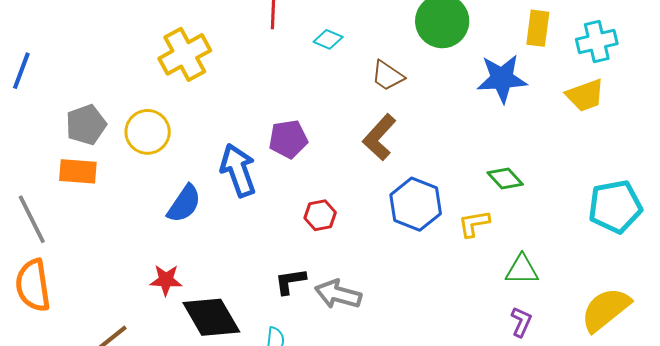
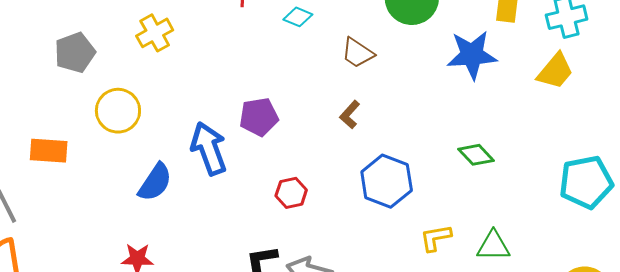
yellow cross: (185, 54) -> (155, 33), size x0.7
yellow trapezoid: (585, 95) -> (555, 71), turned -30
gray pentagon: (86, 125) -> (75, 53), moved
brown L-shape: (379, 137) -> (350, 115), size x0.6
yellow L-shape: (474, 224) -> (436, 238), moved

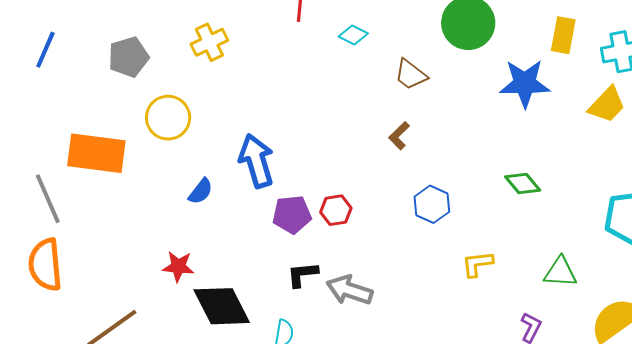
purple pentagon: (259, 117) -> (292, 215), moved
orange rectangle: (49, 151) -> (96, 153), size x1.5
blue hexagon: (387, 181) -> (432, 204), size x0.7
blue semicircle: (155, 182) -> (201, 191), size x0.7
green triangle: (493, 246) -> (560, 272), moved

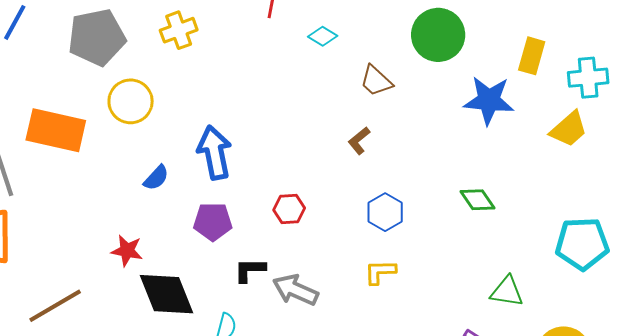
gray pentagon: (128, 57) -> (97, 37), size x1.4
purple pentagon: (292, 215) -> (213, 222), moved
yellow L-shape: (477, 264) -> (380, 272), moved

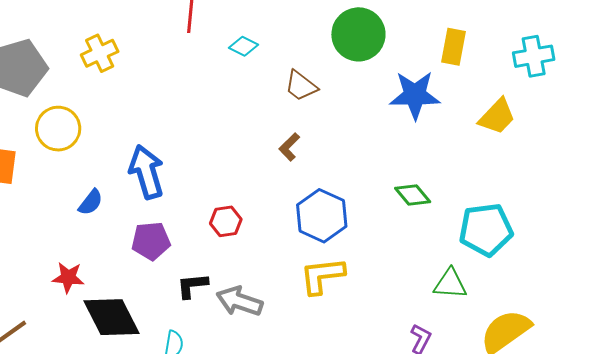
cyan cross: (588, 78) -> (534, 56), moved
blue hexagon: (385, 212) -> (322, 216), size x1.4
cyan pentagon: (582, 244) -> (486, 230), moved
yellow L-shape: (380, 272) -> (322, 276), size x1.4

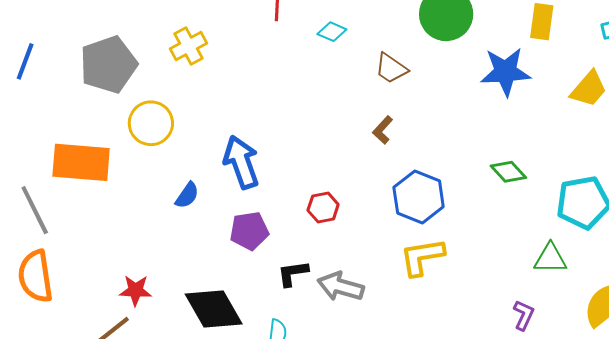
red star: (68, 277) -> (136, 290), moved

